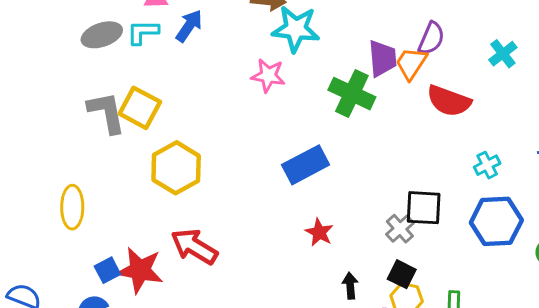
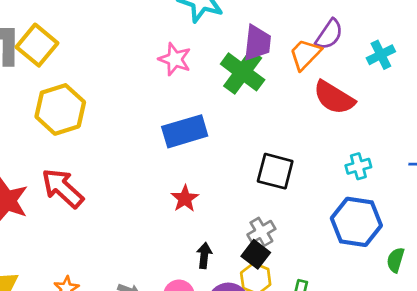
cyan cross: (503, 54) -> (381, 55), moved
purple trapezoid: (382, 58) -> (257, 43), moved
pink star: (268, 76) -> (175, 59), moved
black square: (424, 208) -> (275, 171), moved
gray cross: (400, 229) -> (261, 232), moved

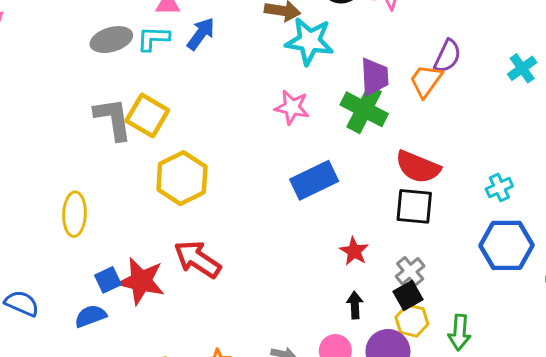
cyan cross: (381, 55) -> (522, 68), moved
red semicircle: (334, 98) -> (418, 167), moved
red star: (185, 199) -> (354, 251), moved
black square: (256, 254) -> (408, 295), turned 32

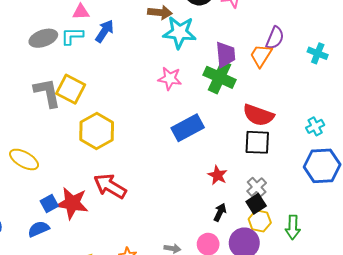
cyan cross: (522, 68) -> (318, 53), moved, turned -30
yellow ellipse: (74, 214) -> (24, 159), turned -60
black arrow: (355, 305) -> (220, 212), turned 30

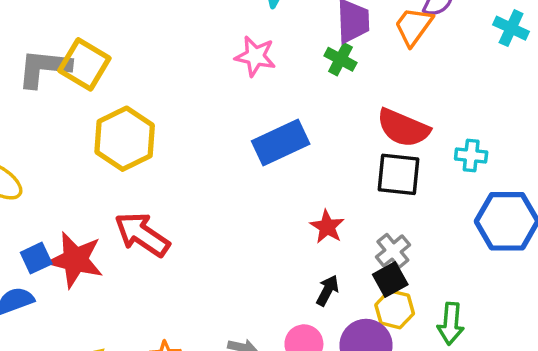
green cross: (219, 77) -> (340, 59), size x0.6
gray L-shape: (47, 93) -> (44, 68), turned -76
cyan cross: (315, 126) -> (471, 155), moved, turned 30

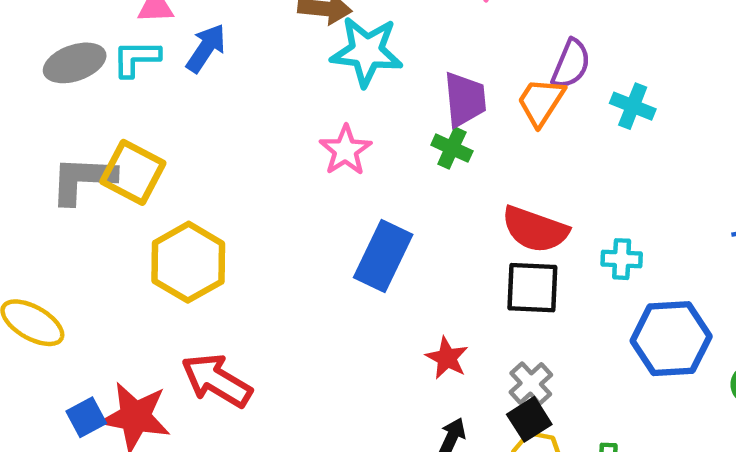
cyan cross: (511, 28) -> (633, 106), moved
pink star: (255, 56) -> (345, 150), turned 30
blue rectangle: (281, 142) -> (383, 256), turned -36

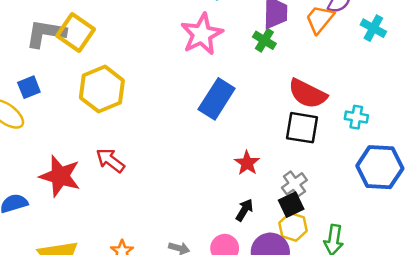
pink star: (345, 150) -> (202, 34), size x1.4
red arrow: (217, 380) -> (110, 160), size x0.7
blue square: (86, 417) -> (29, 87), moved

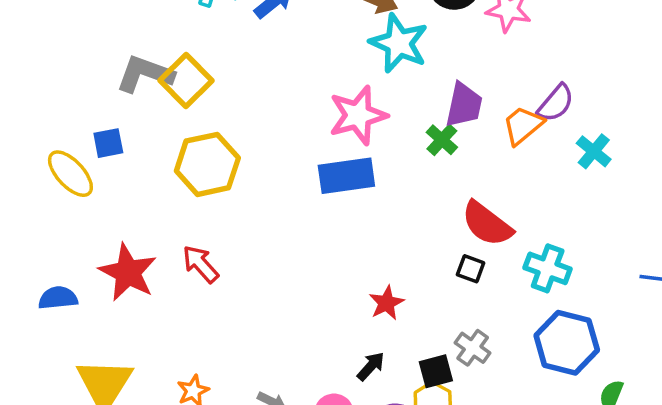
blue rectangle: (217, 99) -> (346, 176), moved, turned 39
cyan cross: (356, 117) -> (548, 268), size x1.4
black square: (302, 128) -> (471, 269), size x0.6
gray cross: (294, 184) -> (473, 348), moved, turned -30

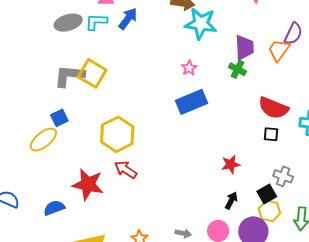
pink star: (358, 115) -> (189, 68), size x0.5
yellow hexagon: (207, 164) -> (117, 134), moved
yellow ellipse: (70, 174) -> (43, 140), turned -72
red star: (386, 303) -> (231, 164), turned 30

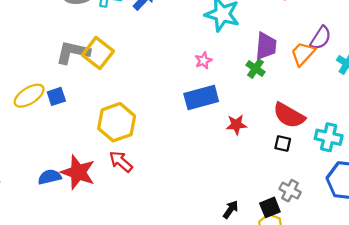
yellow ellipse: (43, 140) -> (29, 96), moved
red star: (231, 164) -> (236, 125), moved
blue semicircle: (54, 208) -> (50, 177), moved

